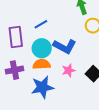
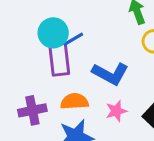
purple rectangle: (16, 37) -> (59, 59), moved
cyan circle: (42, 48) -> (53, 33), moved

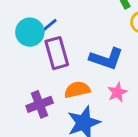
cyan circle: (53, 33) -> (30, 32), moved
blue line: (73, 39) -> (48, 26), moved

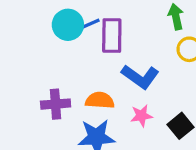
purple rectangle: (57, 53) -> (112, 36), moved

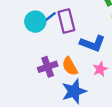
orange semicircle: (100, 100) -> (70, 66), turned -108
purple cross: (56, 104) -> (48, 67), moved

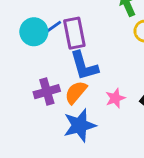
blue L-shape: (93, 43) -> (84, 66), moved, turned 50
orange semicircle: (70, 66) -> (76, 92), turned 66

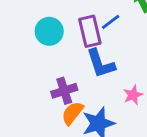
blue line: (52, 28) -> (111, 22), moved
orange semicircle: (76, 92) -> (72, 113), moved

